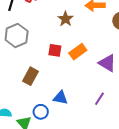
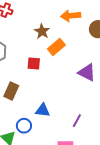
orange rectangle: (78, 52) -> (56, 47), moved
purple line: (99, 99) -> (77, 121), moved

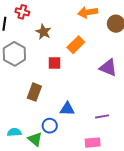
brown star: (42, 31) -> (43, 32), moved
purple line: (77, 121) -> (102, 116), turned 56

